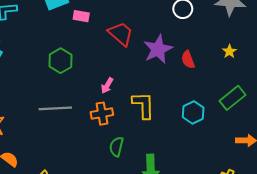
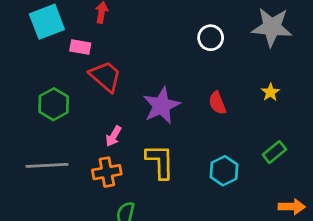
red trapezoid: (121, 34) -> (106, 76), moved
purple star: (158, 49) -> (161, 106), moved
green rectangle: (233, 98) -> (274, 152), size x0.7

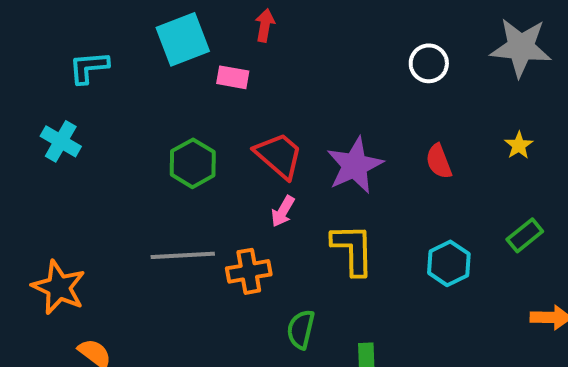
red trapezoid: (106, 76) -> (279, 155), moved
orange cross: (107, 172) -> (249, 271), moved

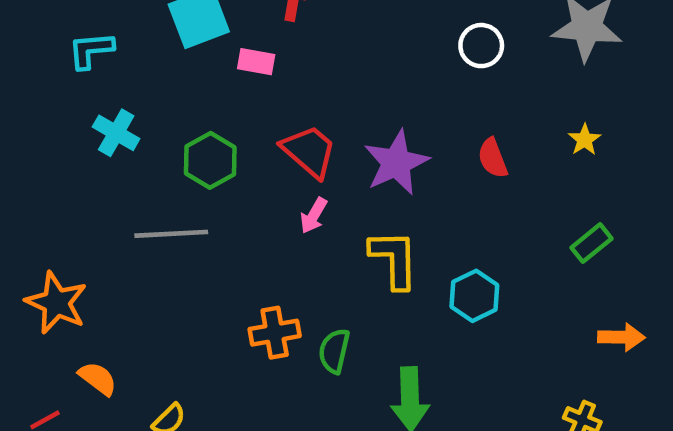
cyan cross: (61, 141) -> (116, 133), moved
gray line: (183, 255) -> (171, 234), moved
cyan hexagon: (449, 263) -> (474, 296), moved
orange cross: (249, 271) -> (275, 333), moved

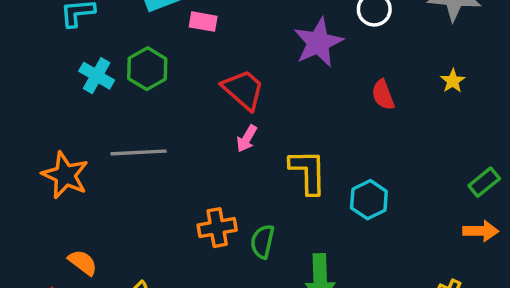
green hexagon: (210, 160) -> (147, 69), moved
purple star: (396, 163) -> (318, 42), moved
green rectangle: (591, 243) -> (484, 182), moved
orange star: (56, 303) -> (65, 175), moved

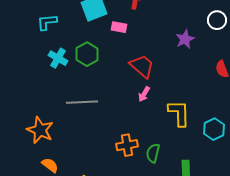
purple star: (318, 42) -> (185, 39), size x0.7
orange star: (65, 175) -> (40, 130), moved

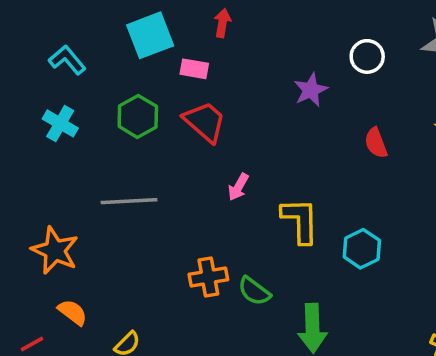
cyan L-shape: (47, 22) -> (67, 60), turned 55
cyan cross: (58, 58) -> (60, 123), moved
red trapezoid: (142, 66) -> (205, 122), moved
green semicircle: (153, 153) -> (254, 291), turned -66

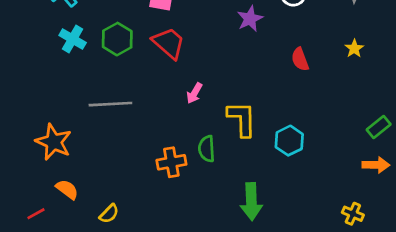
cyan cross: (60, 123) -> (73, 39), moved
green semicircle: (254, 291) -> (207, 149), moved, turned 50

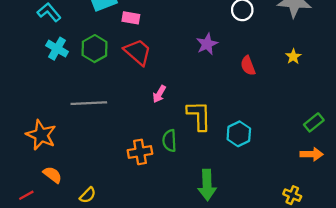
purple star: (250, 19) -> (207, 44), moved

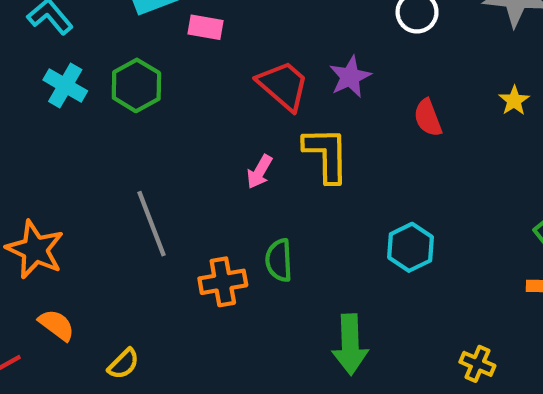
red trapezoid: (138, 52) -> (283, 85), moved
gray line: (89, 103) -> (152, 224), moved, turned 72
yellow L-shape: (199, 116) -> (326, 155), moved
yellow cross: (292, 195) -> (477, 364), moved

